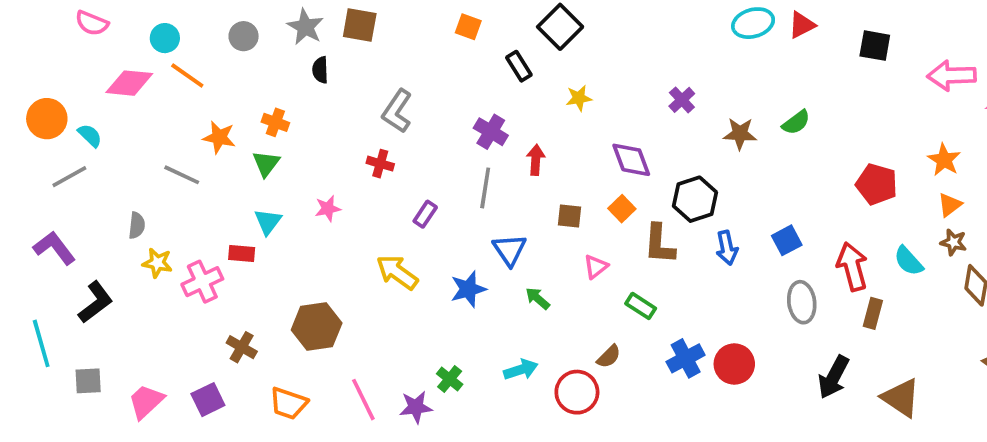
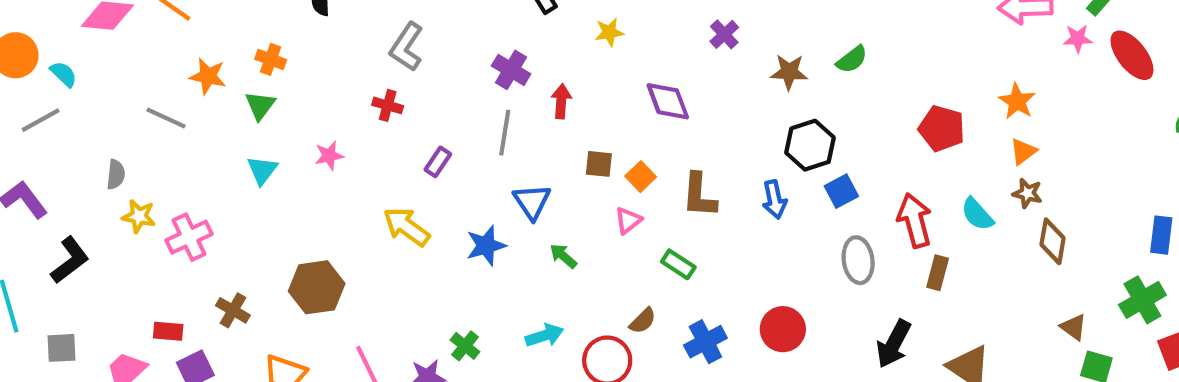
black hexagon: (695, 199) -> (810, 145), moved
orange square: (622, 209) -> (641, 177), moved
red rectangle: (242, 253) -> (168, 331), moved
blue cross: (686, 358) -> (705, 342), moved

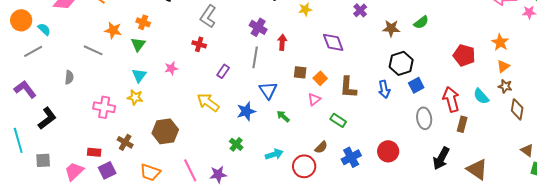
yellow star: (139, 216) -> (135, 97), moved
pink cross: (189, 237) -> (104, 107), turned 35
green cross: (465, 346) -> (236, 144), moved

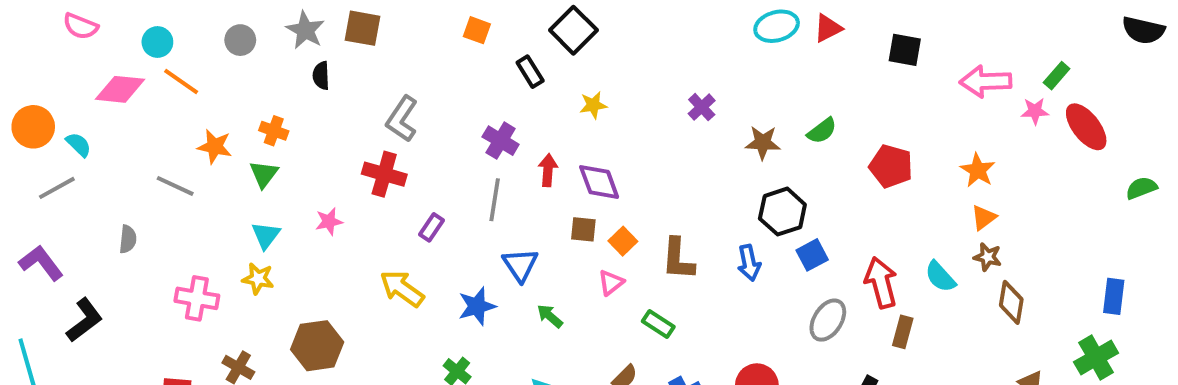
purple diamond: (333, 42) -> (599, 182), moved
red cross: (199, 44) -> (384, 174), size x1.5
red pentagon: (464, 55) -> (891, 166), moved
gray ellipse: (424, 118) -> (828, 320), turned 40

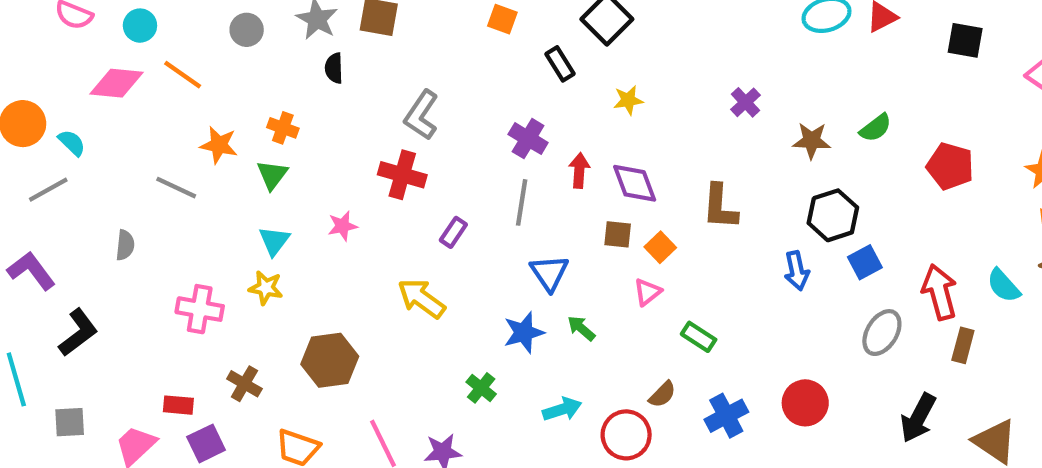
cyan circle: (157, 42) -> (140, 26), moved
brown L-shape: (678, 259) -> (720, 207), moved
blue star: (477, 306) -> (524, 333), moved

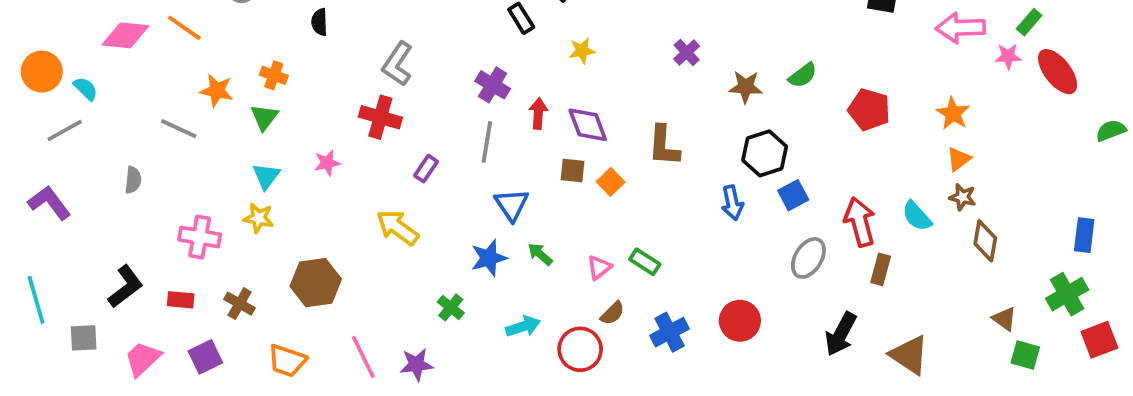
pink triangle: (647, 292) -> (599, 267), moved
black L-shape: (78, 333) -> (125, 286), moved
red rectangle: (178, 405) -> (181, 300), moved

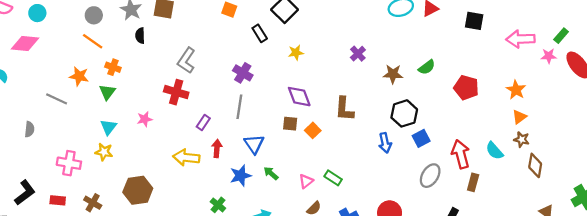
orange line: (184, 28) -> (93, 41), moved
red arrow: (538, 113) -> (217, 148), moved
yellow arrow: (397, 228) -> (186, 158), turned -30

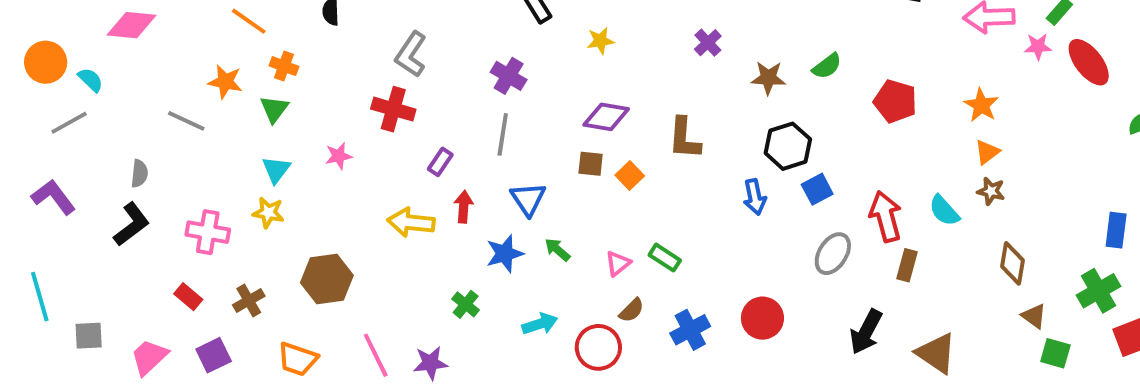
purple diamond: (299, 97) -> (606, 117), turned -60
brown diamond: (535, 165) -> (1013, 263), moved
black L-shape: (25, 193) -> (132, 224), moved
red rectangle: (58, 200) -> (188, 297), turned 35
brown cross: (93, 203) -> (249, 300), turned 30

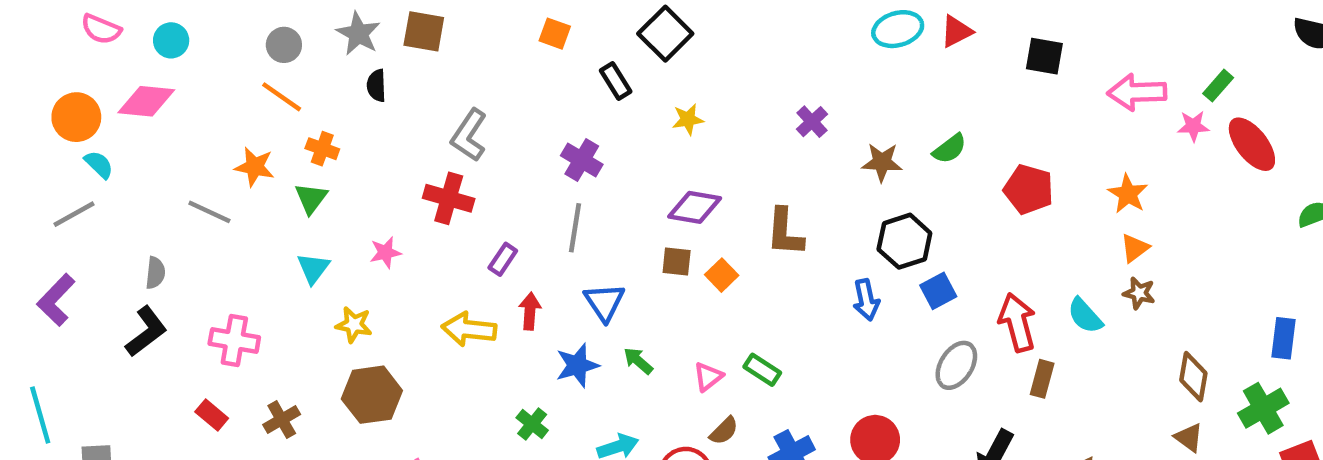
orange circle: (46, 62) -> (76, 117), moved
purple L-shape: (53, 197) -> (56, 300), turned -99
yellow star: (268, 213) -> (354, 325), moved
brown diamond: (1013, 263) -> (1193, 377), moved

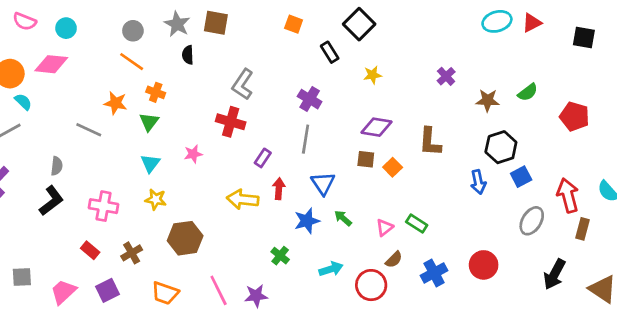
yellow star: (354, 325) -> (156, 199), moved

